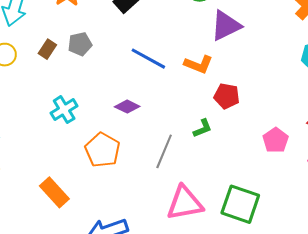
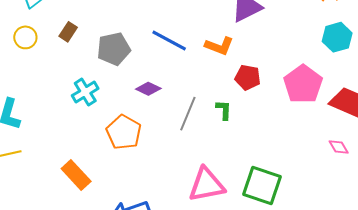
gray pentagon: (80, 44) -> (114, 49), moved, size x1.4
green L-shape: (203, 128) -> (224, 110), turned -65
pink pentagon: (276, 140) -> (303, 84), moved, size x1.5
gray line: (164, 151) -> (188, 114), moved

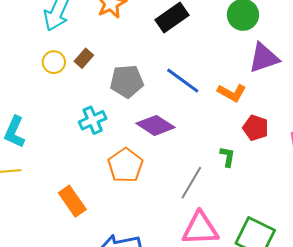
yellow circle: (25, 37) -> (54, 62), moved
purple diamond: (148, 89) -> (156, 125), size x1.5
gray line: (188, 114) -> (191, 183), moved

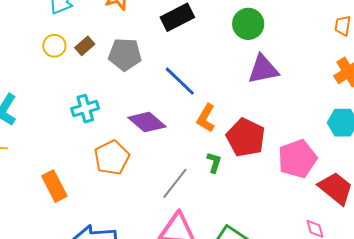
gray pentagon: (127, 81) -> (125, 54), moved
orange L-shape: (232, 93) -> (206, 118), moved, turned 84
red pentagon: (256, 128) -> (246, 138), size x1.5

